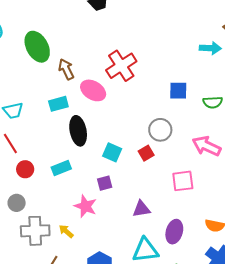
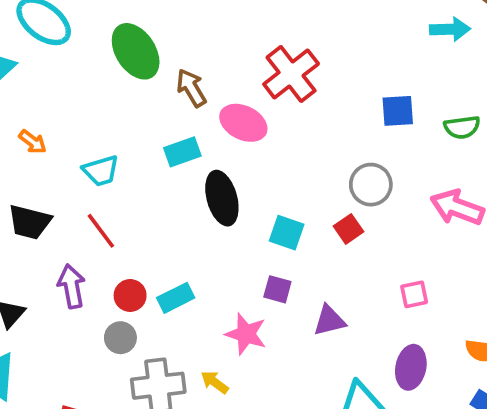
cyan rectangle: (61, 168) -> (176, 298), moved
red circle: (25, 169) -> (130, 295), moved
pink square: (183, 181) -> (414, 294), moved, size x0.7
purple square: (105, 183) -> (277, 289), turned 35
purple triangle: (141, 209) -> (329, 321), moved

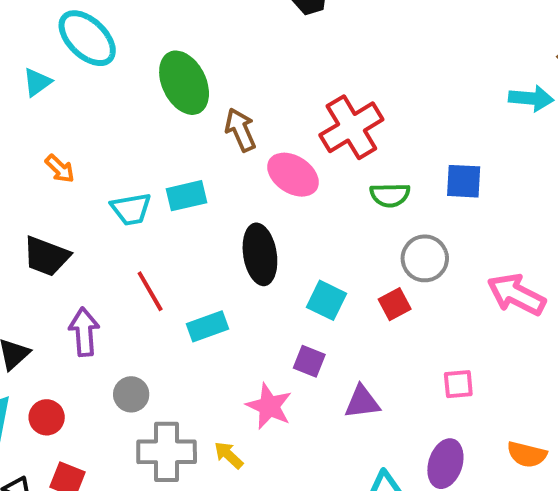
green semicircle: (462, 127) -> (390, 195), moved
cyan rectangle: (182, 152) -> (186, 196), moved
red line: (101, 231) -> (150, 291), moved
red circle: (130, 295) -> (47, 417), moved
cyan rectangle: (176, 298) -> (207, 326), moved

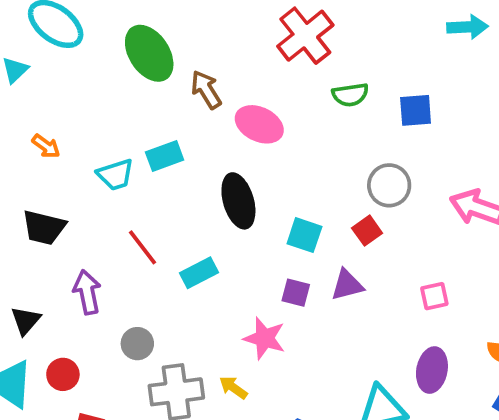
red cross: (351, 127) -> (305, 36), moved
green semicircle: (390, 195) -> (350, 95), moved
purple triangle: (362, 402) -> (347, 285), moved

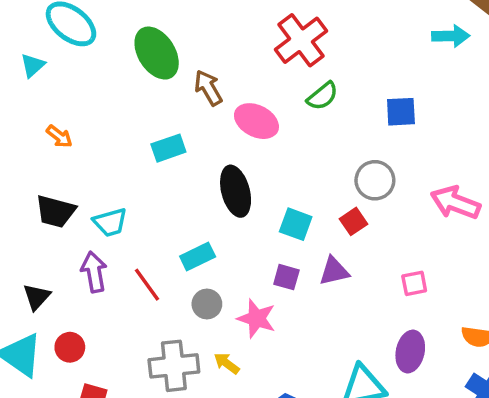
green semicircle: (350, 95) -> (322, 96), moved, turned -32
cyan trapezoid: (115, 175) -> (110, 222), moved
red line: (143, 247) -> (147, 285), moved
gray circle: (137, 344) -> (207, 304), moved

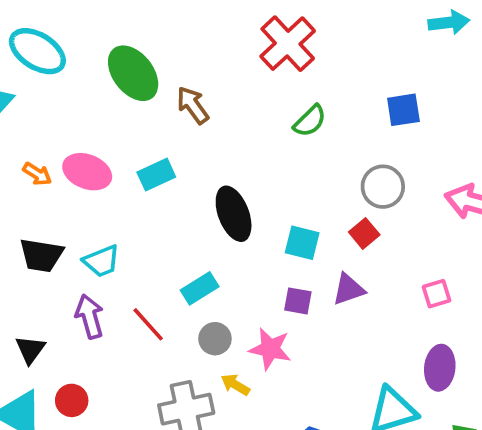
green semicircle: (322, 96) -> (310, 121), moved
pink ellipse: (256, 121) -> (87, 172), moved
yellow arrow: (227, 363) -> (235, 385), moved

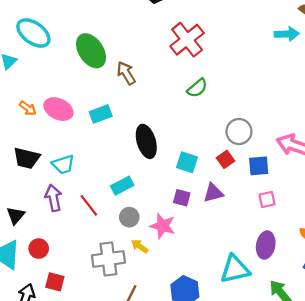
blue square: (403, 110) -> (259, 166), moved

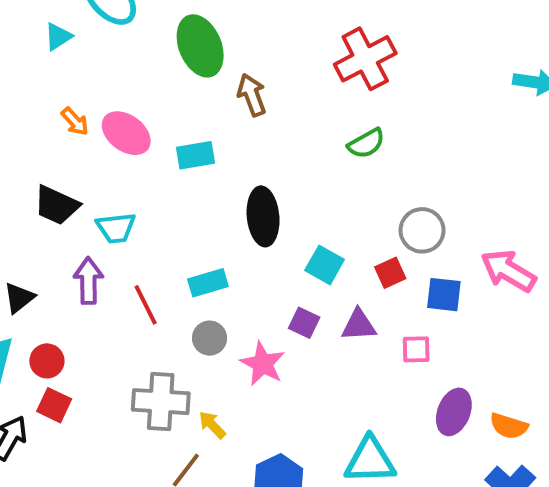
pink square: (267, 200) -> (416, 349), moved
purple ellipse: (266, 245) -> (454, 412), moved
yellow arrow: (140, 246) -> (212, 425), moved
red square: (55, 282) -> (54, 405), moved

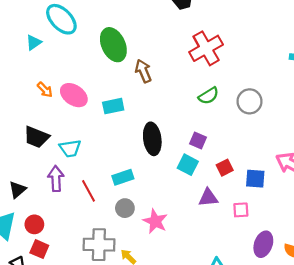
gray circle: (422, 230) -> (250, 101), moved
purple square: (304, 323) -> (198, 141), moved

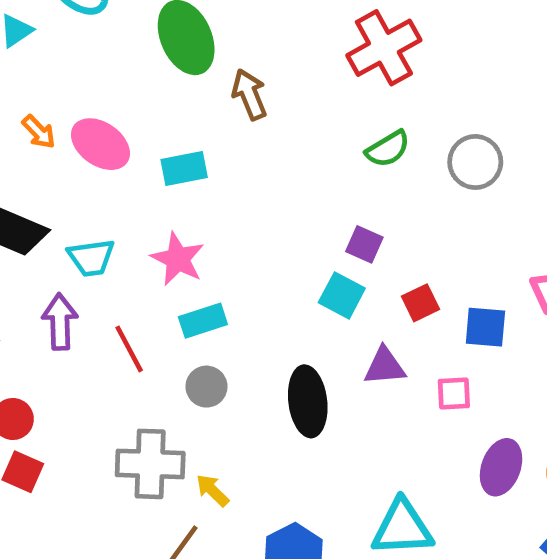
black ellipse: (152, 139) -> (308, 401), moved
pink star: (155, 221) -> (178, 259), moved

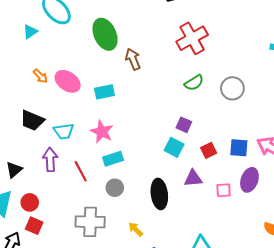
blue square: (485, 327) -> (239, 148), moved
purple ellipse: (501, 467) -> (249, 180), moved
yellow arrow: (212, 490) -> (136, 229), moved

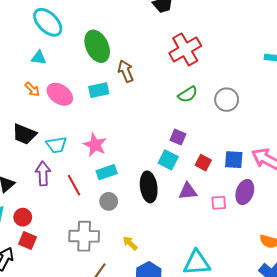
cyan triangle: (30, 32) -> (39, 58), moved, turned 42
cyan rectangle: (104, 92) -> (99, 90), moved
red square: (209, 150) -> (203, 163), turned -35
black ellipse: (159, 194) -> (149, 187), moved

